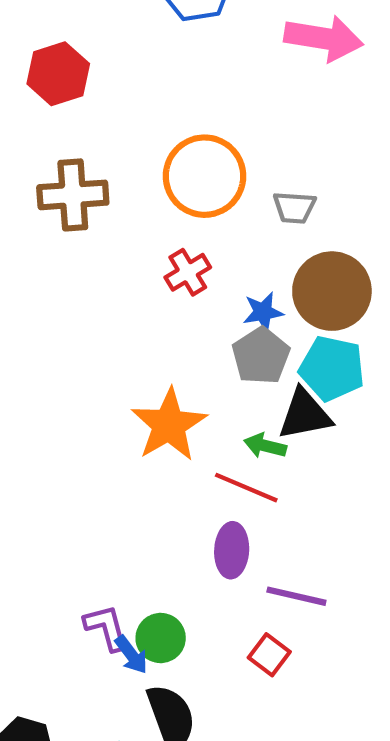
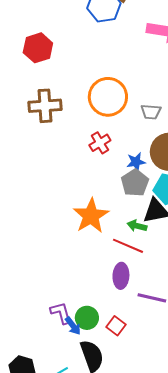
red square: (269, 655) -> (116, 326), moved

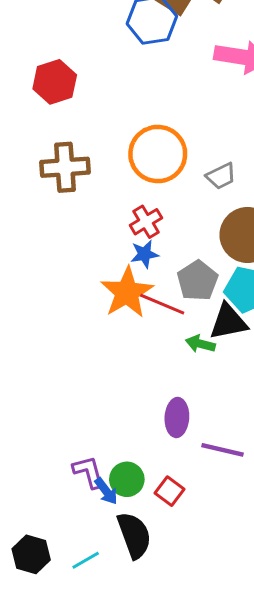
gray trapezoid: (151, 112) -> (221, 176), turned -30
blue star: (136, 162) -> (145, 254), moved
orange star: (91, 216) -> (127, 292), moved
red line: (128, 246) -> (162, 304), moved

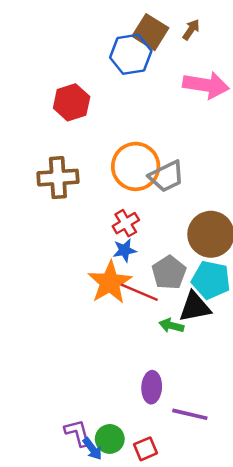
red hexagon: (55, 82) -> (72, 102), moved
gray trapezoid: (221, 176) -> (166, 176), moved, size x1.4
red square: (170, 491) -> (146, 449), turned 30

